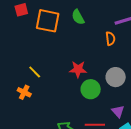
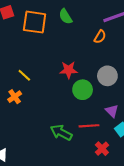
orange semicircle: (110, 39) -> (100, 37), turned 40
orange cross: (24, 92) -> (15, 97), turned 32

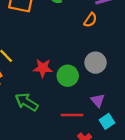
red star: (69, 70) -> (43, 68), moved
green arrow: (61, 132) -> (27, 102), moved

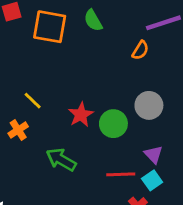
red star: (43, 68) -> (81, 115), turned -30
cyan square: (107, 121) -> (152, 180), moved

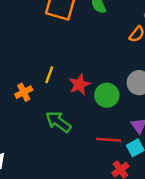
yellow line: (33, 101) -> (49, 75), moved, turned 60

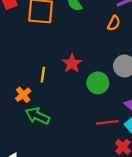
red star: (79, 85) -> (72, 63), moved
green arrow: (58, 122) -> (38, 116), moved

